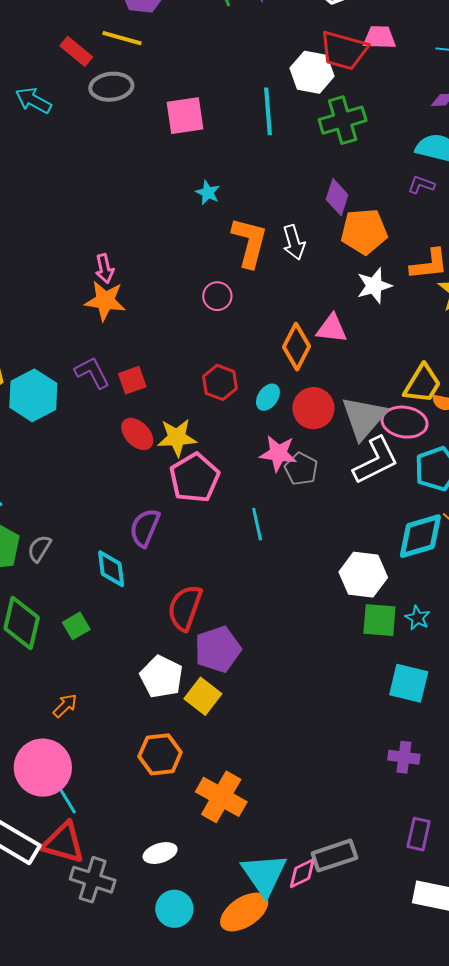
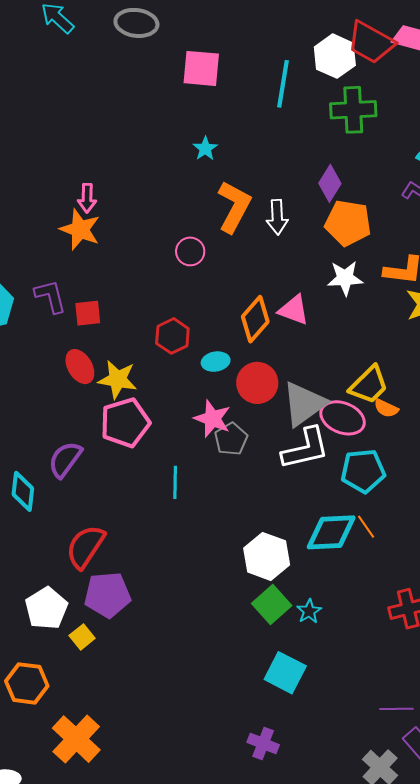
cyan ellipse: (268, 397) -> (216, 362), turned 32
green square: (379, 620) -> (272, 604), turned 30
yellow square: (203, 696) -> (82, 637), size x0.7

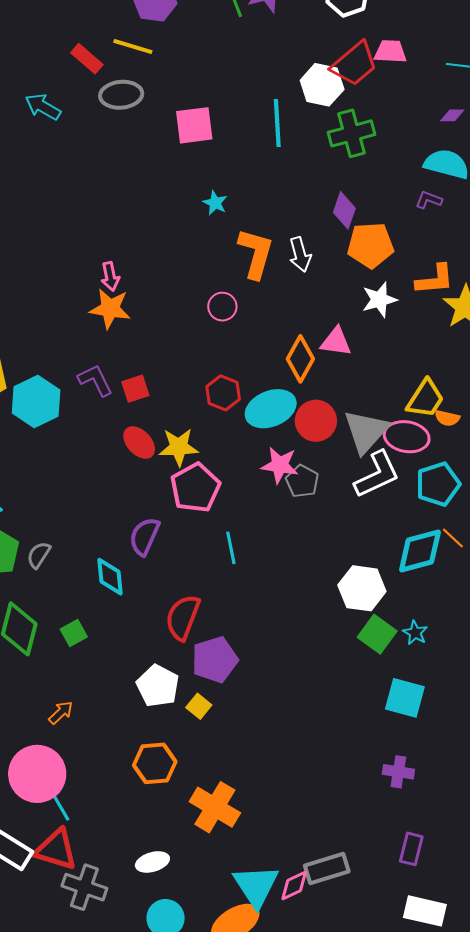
red trapezoid: (371, 42) -> (354, 64), turned -57
cyan ellipse: (216, 362) -> (271, 409), size x1.8
cyan line: (175, 482) -> (231, 548), moved

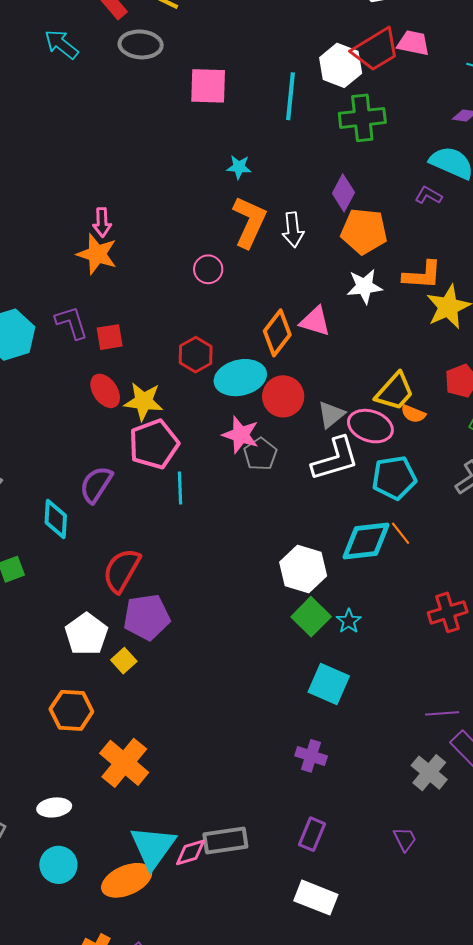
cyan star: (215, 203) -> (239, 167), moved, turned -30
gray triangle: (366, 431) -> (331, 415), size x0.6
cyan line: (231, 548) -> (180, 488), moved

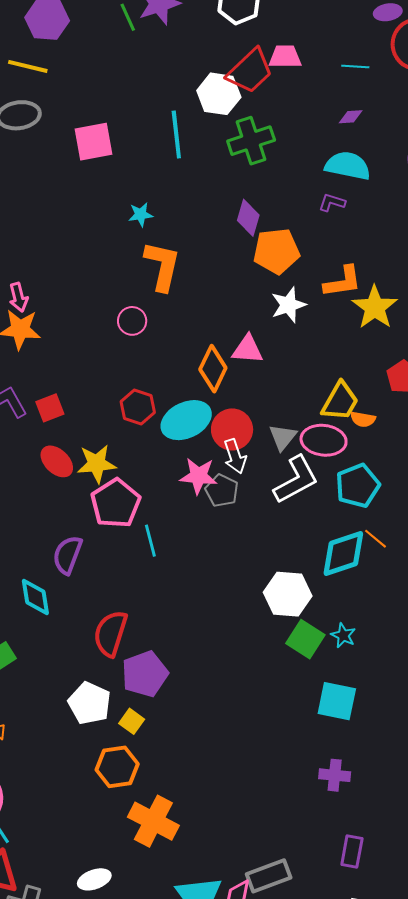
white arrow: (293, 230) -> (235, 456), moved
orange hexagon: (71, 710) -> (117, 767), moved

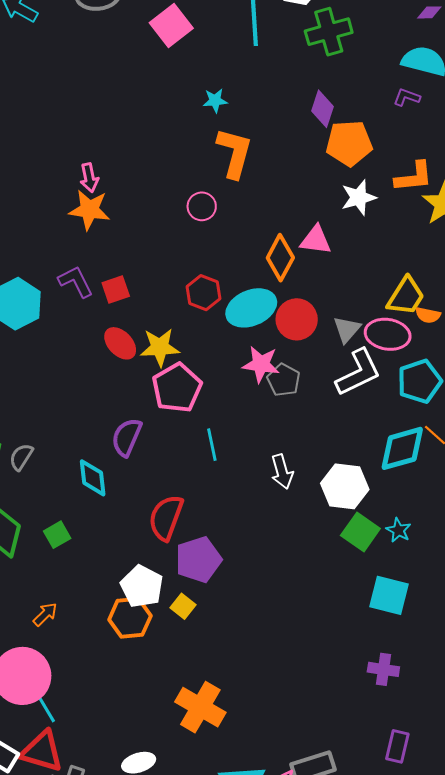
pink square: (93, 142) -> (171, 26), turned -30
white arrow: (235, 456) -> (282, 472), moved
cyan line: (150, 541) -> (212, 445), moved
orange hexagon: (117, 767) -> (130, 618), moved

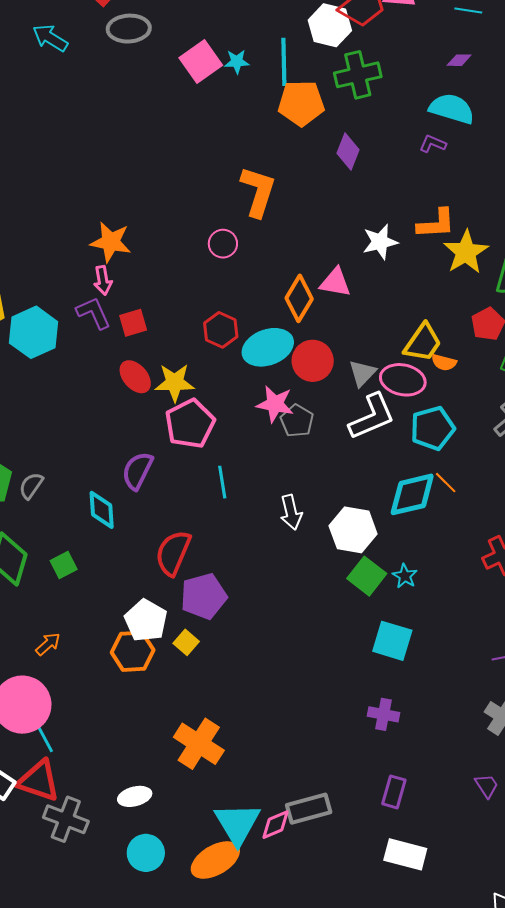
cyan star: (215, 101) -> (237, 62), moved
orange pentagon: (349, 143) -> (301, 103), moved
pink arrow: (89, 178) -> (103, 280), moved

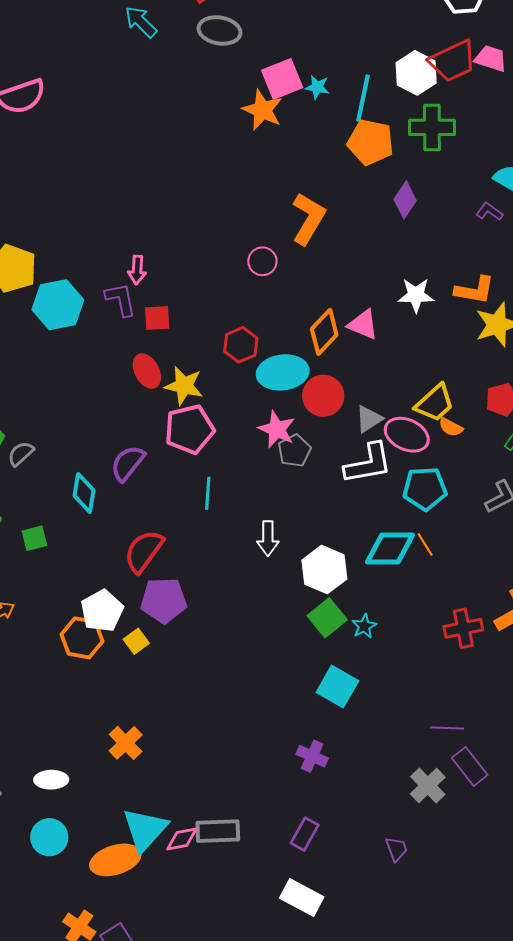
orange star: (111, 242) -> (262, 110), moved
orange cross: (199, 744) -> (126, 743), size x0.7

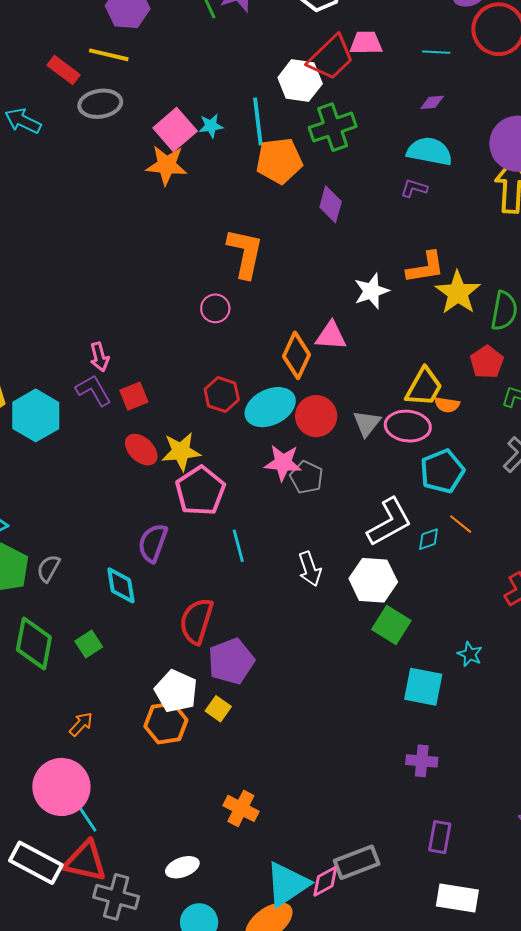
white L-shape: (368, 463) -> (389, 522), moved
cyan diamond: (390, 548) -> (429, 539), size x0.5
cyan star: (364, 626) -> (470, 654), moved
cyan triangle: (145, 830) -> (287, 884), turned 33

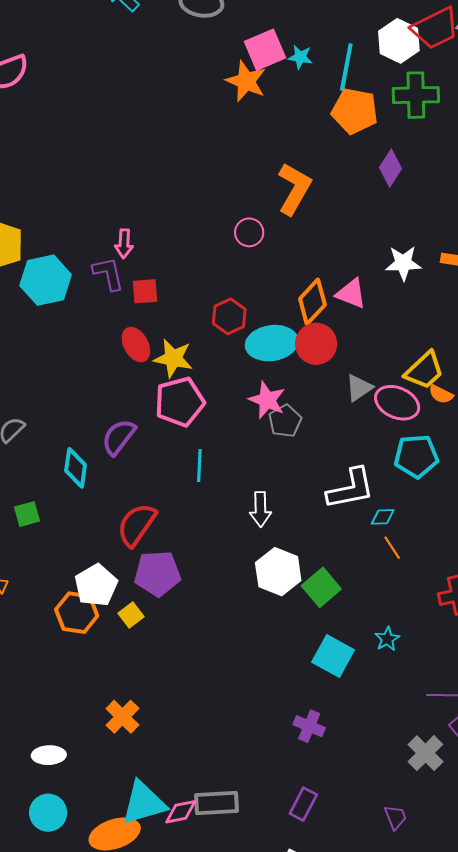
red circle: (316, 416) -> (316, 344), moved
orange line: (461, 524) -> (392, 548), moved
white hexagon: (373, 580) -> (278, 572), moved

